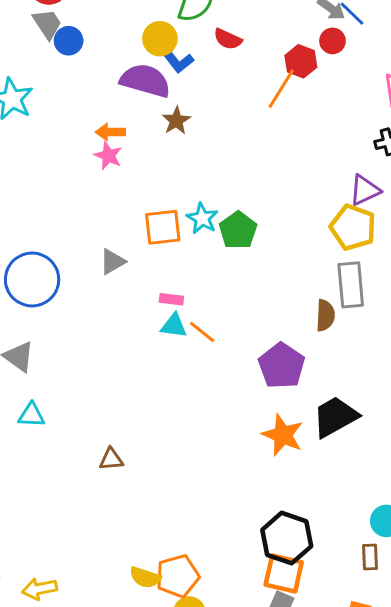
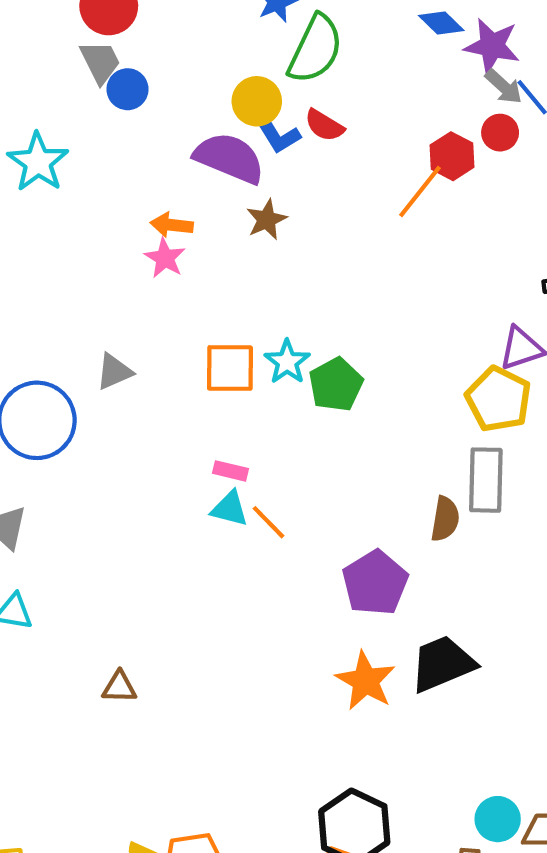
red semicircle: (228, 39) -> (324, 125), moved
gray triangle: (112, 262) -> (114, 372), moved

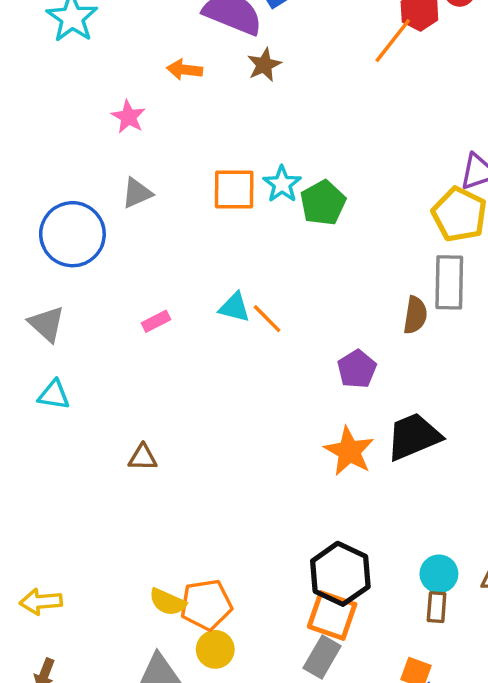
pink star: (165, 258) -> (128, 117), moved
pink rectangle: (230, 471) -> (156, 321), moved, turned -40
purple pentagon: (375, 583) -> (357, 369), size x0.7
cyan circle: (498, 819) -> (439, 574), moved

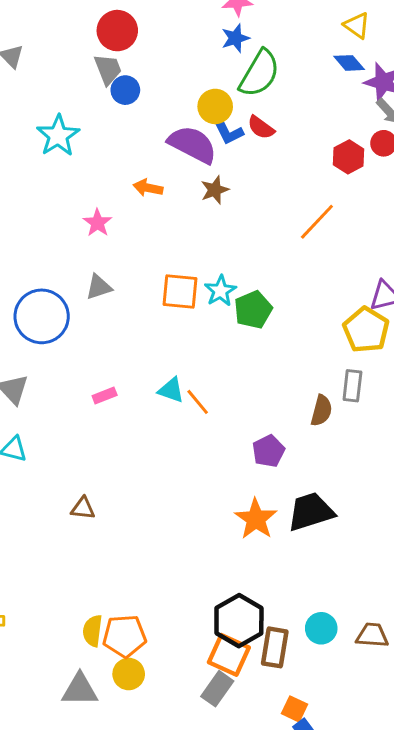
orange line: (393, 41) -> (317, 222), moved
gray rectangle: (449, 282) -> (352, 386), size x0.7
yellow semicircle: (168, 602) -> (93, 631), turned 68
brown rectangle: (437, 607) -> (275, 647), moved, size x1.5

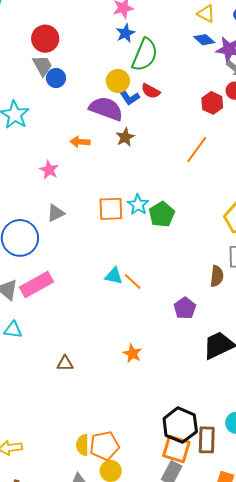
pink rectangle: (105, 395) -> (36, 285), moved, size x2.0
orange star: (256, 519) -> (132, 354), moved, size x0.7

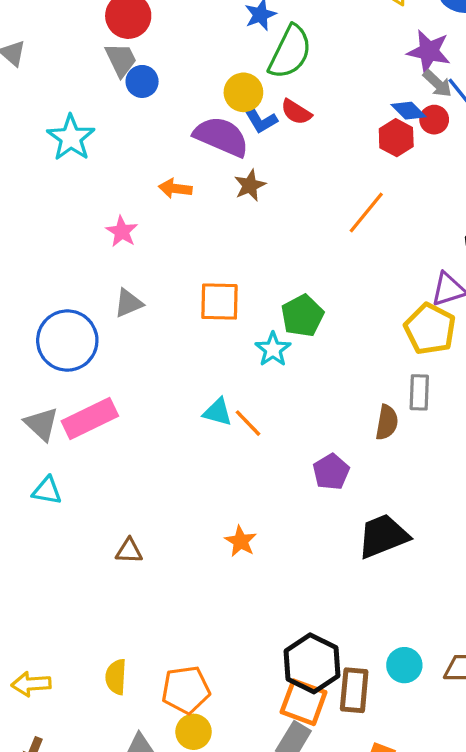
blue diamond: (204, 40) -> (409, 111), moved
cyan star: (138, 205) -> (273, 349), moved
yellow semicircle: (82, 445) -> (116, 677), moved

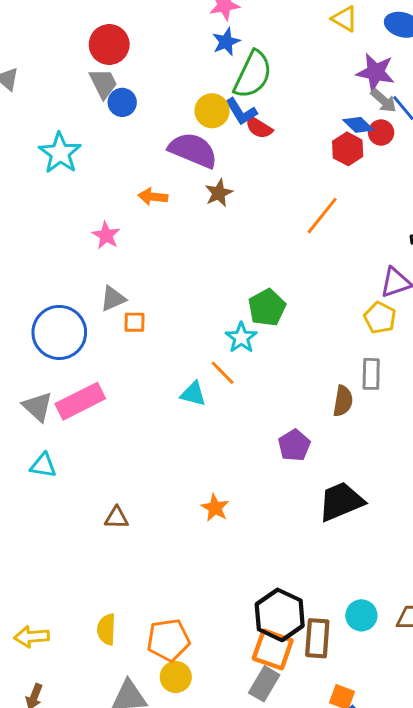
blue L-shape: (259, 119) -> (241, 112), moved
orange square: (219, 302) -> (134, 322), moved, size x0.6
yellow pentagon: (430, 329) -> (380, 318), size x0.7
orange line: (248, 423) -> (223, 373), moved

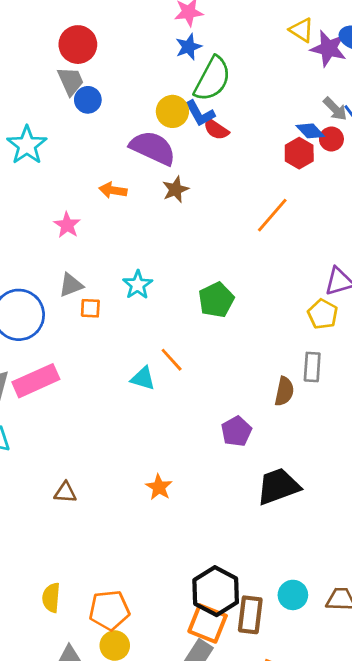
purple star: (375, 72) -> (328, 48), moved
cyan star: (241, 338) -> (138, 285), moved

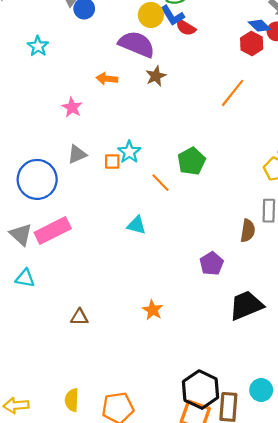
cyan star: (27, 145) -> (38, 46), size x0.7
orange square: (90, 308) -> (112, 162), moved
orange line: (172, 360) -> (160, 183), moved

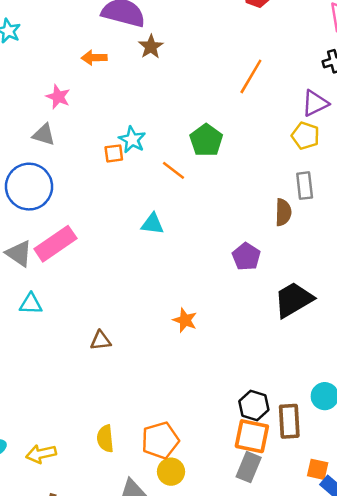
orange line: (233, 93) -> (251, 76), moved
gray triangle: (77, 154) -> (44, 135), moved, turned 48
black hexagon: (201, 390) -> (254, 405), size x0.7

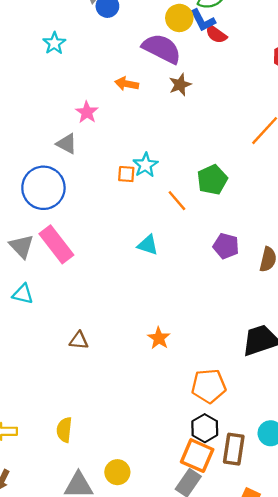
pink rectangle: (55, 244) -> (56, 244), turned 75
purple pentagon: (246, 257) -> (226, 246), moved, turned -30
orange pentagon: (160, 440) -> (209, 386), moved

